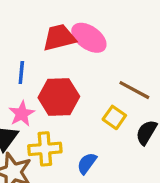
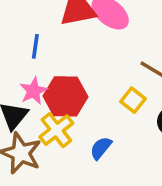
red hexagon: (59, 97) -> (65, 96), moved
yellow cross: (45, 149) -> (56, 130), turned -36

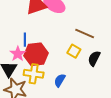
blue line: (35, 46) -> (25, 40), moved
yellow cross: (56, 130) -> (34, 74), turned -36

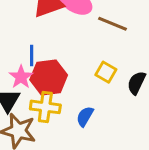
brown line: (85, 34) -> (113, 24), moved

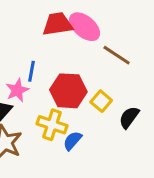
red hexagon: (49, 77) -> (68, 91), moved
yellow cross: (45, 107) -> (52, 125), moved

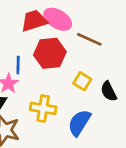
red hexagon: (68, 91) -> (50, 53), moved
black semicircle: (129, 117) -> (109, 91), turned -54
blue semicircle: (72, 141) -> (79, 123), moved, size x1.5

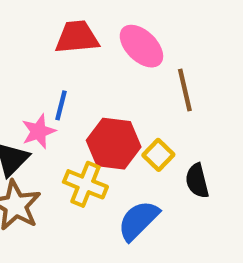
red trapezoid: (34, 21) -> (77, 37), moved
brown line: (89, 39) -> (185, 90), turned 40
red hexagon: (50, 53) -> (114, 144), moved

